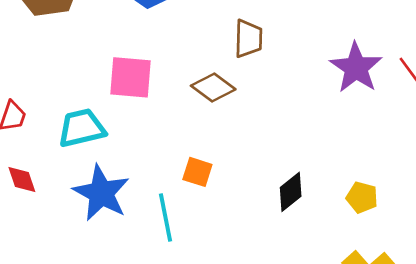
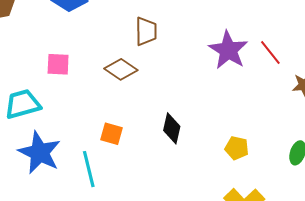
pink square: (130, 77) -> (58, 64), size x0.7
black diamond: (291, 192) -> (172, 128), moved, turned -36

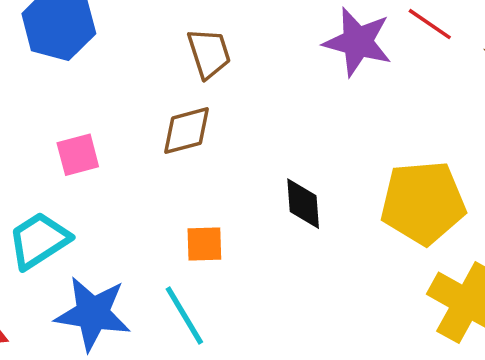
brown diamond: (121, 69) -> (187, 131), turned -32
yellow pentagon: (237, 148) -> (423, 203), size x2.0

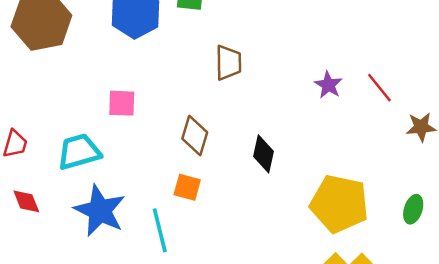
purple star: (358, 42) -> (328, 85), size x0.6
brown diamond: (187, 131) -> (195, 136), moved, turned -75
black diamond: (303, 204) -> (263, 154), moved

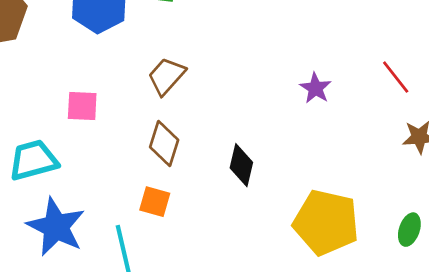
brown trapezoid: (228, 63) -> (166, 76), moved, turned -138
red line: (379, 88) -> (396, 77), moved

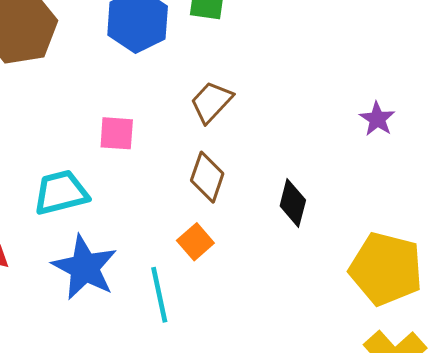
orange square: (155, 202) -> (195, 242), turned 32

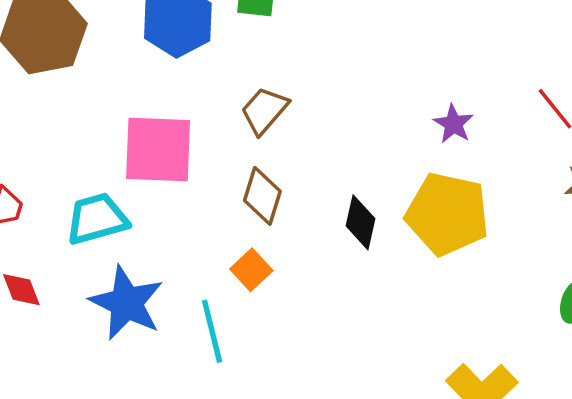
pink square: (117, 133) -> (158, 149), size x1.8
yellow pentagon: (386, 269) -> (447, 214), moved

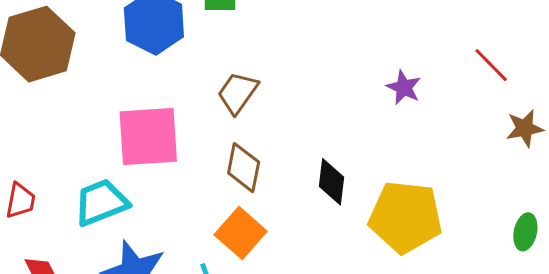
yellow pentagon: (447, 214) -> (405, 217), moved
orange square: (251, 270) -> (241, 233), size x1.4

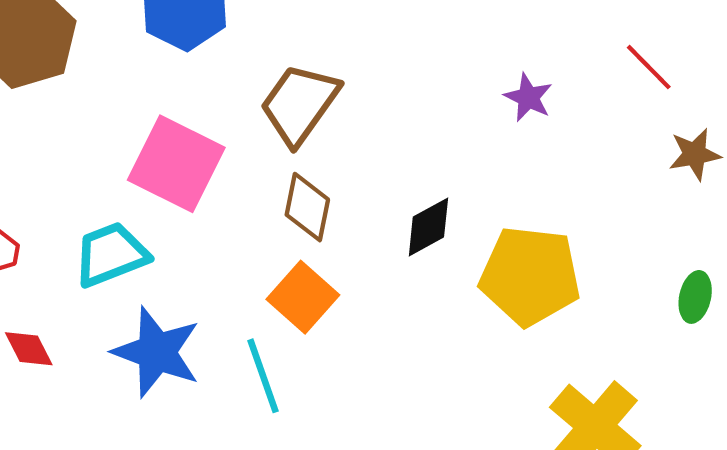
brown trapezoid: (238, 93) -> (299, 104), size x1.4
pink square: (148, 136) -> (176, 164), turned 30
black diamond: (332, 182) -> (428, 227), turned 54

